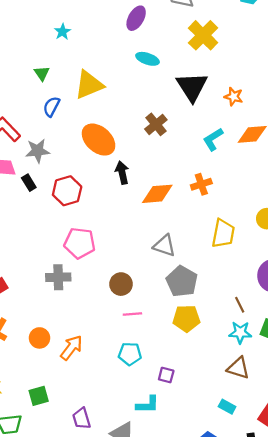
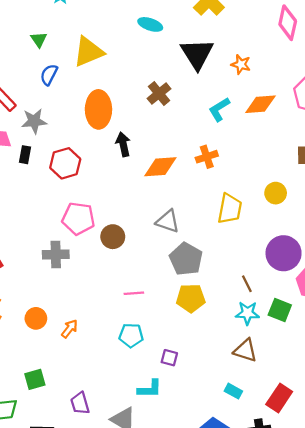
orange ellipse: (99, 140) -> (98, 109), turned 48
black rectangle: (29, 183) -> (25, 155), turned 42
brown circle: (121, 284) -> (113, 237), moved
orange arrow: (71, 348) -> (70, 329), size x0.7

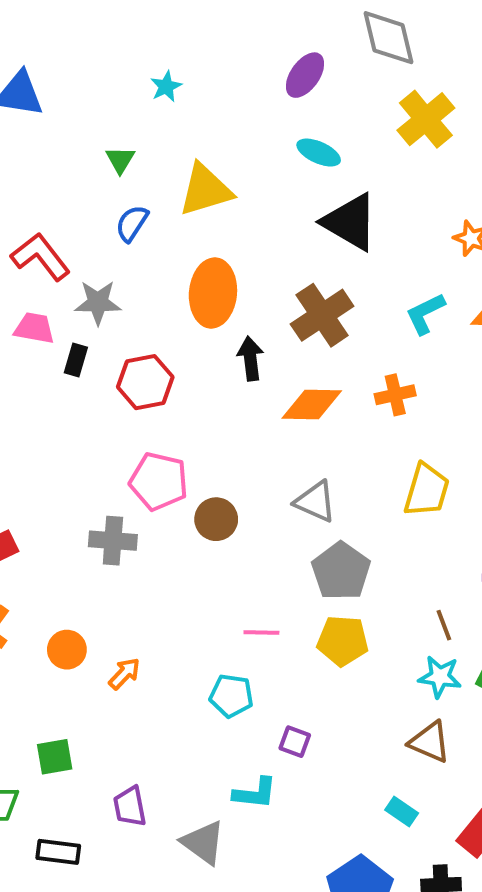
black triangle: (197, 54) -> (350, 222), moved, turned -33
brown cross: (159, 94) -> (322, 315), moved, size x1.4
pink line: (134, 293) -> (261, 632), moved

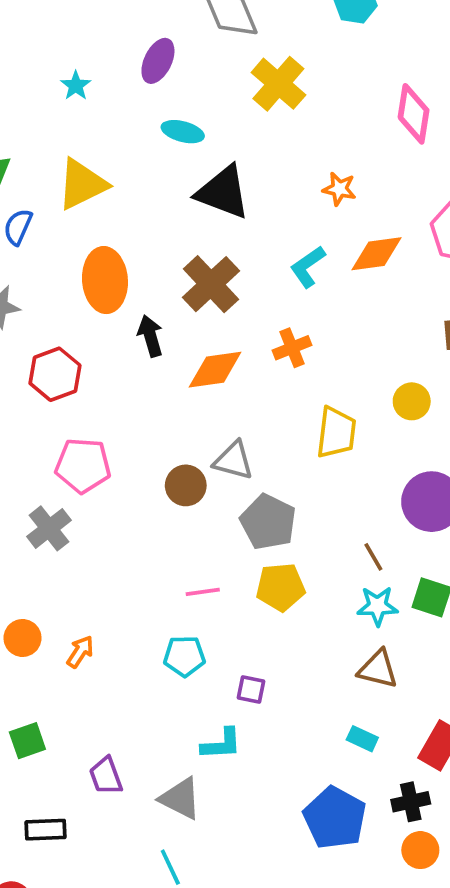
cyan star: (166, 87) -> (76, 86), moved
brown circle: (216, 519) -> (186, 485), moved
gray cross: (113, 541) -> (49, 528), turned -33

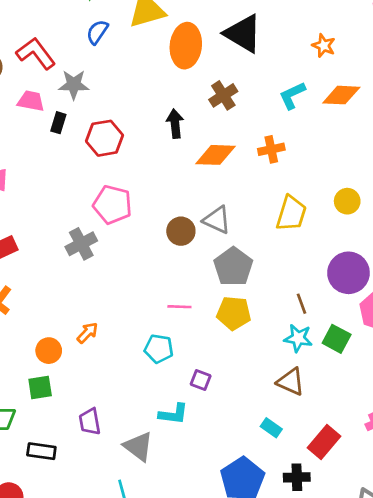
orange ellipse: (105, 280) -> (186, 46), moved
brown cross: (211, 284) -> (223, 95), size x0.7
orange circle: (22, 638) -> (49, 351), moved

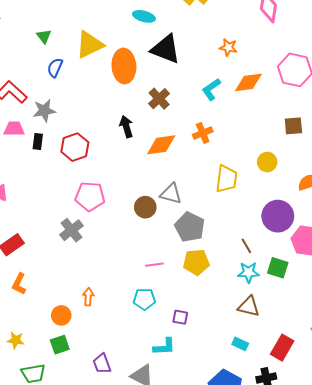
orange arrow: (87, 333) -> (88, 297), turned -30

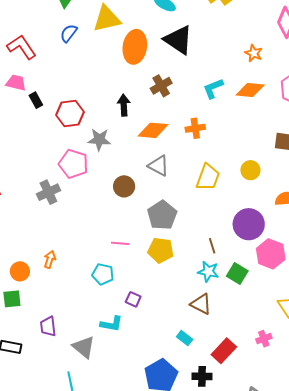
orange star: (228, 47) -> (254, 53), moved
gray star: (44, 111) -> (99, 140), moved
black rectangle: (38, 142) -> (36, 100), turned -49
gray triangle: (171, 194) -> (159, 166), moved

